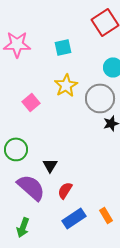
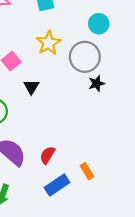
black triangle: (50, 165) -> (31, 87), moved
orange rectangle: (106, 215) -> (87, 171), moved

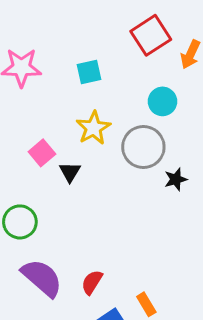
black star: (97, 84) -> (176, 179), moved
black triangle: (31, 87) -> (70, 172), moved

